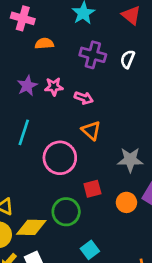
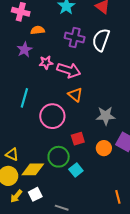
white semicircle: (128, 59) -> (101, 40), size x1.6
purple star: (27, 86) -> (25, 50), moved
pink arrow: (84, 98) -> (69, 70), size x1.6
cyan square: (90, 250) -> (76, 170), moved

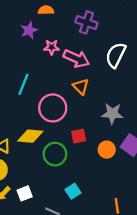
white semicircle: (101, 40) -> (116, 55), moved
yellow diamond: (33, 169) -> (30, 136), moved
cyan square: (76, 170) -> (73, 191), moved

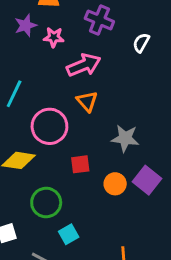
pink star: (52, 47) -> (54, 37), moved
white semicircle: (116, 55) -> (141, 43), moved, size x0.6
pink arrow: (76, 58) -> (84, 65), turned -50
green circle: (55, 154) -> (46, 203), moved

